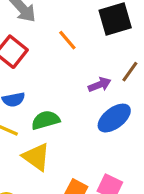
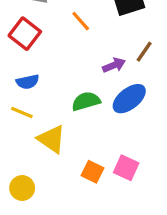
green semicircle: (46, 120) -> (86, 101), moved

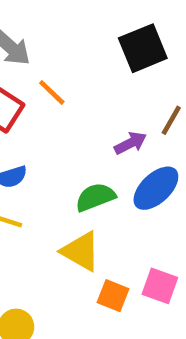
orange line: (81, 21) -> (52, 92), moved
yellow triangle: (51, 139) -> (81, 251), moved

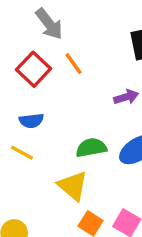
purple arrow: (130, 143) -> (126, 97), moved

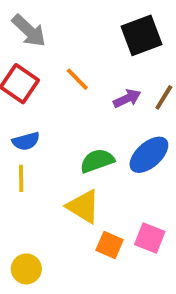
orange line: (74, 64) -> (77, 79), moved
yellow line: (22, 153) -> (21, 178), turned 70

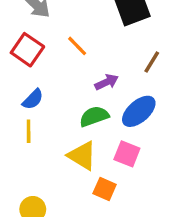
purple arrow: (127, 98) -> (107, 82), moved
blue semicircle: (26, 141) -> (33, 99), turned -30
pink square: (150, 238) -> (127, 154), moved

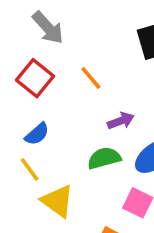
yellow line: (29, 131) -> (30, 169), turned -40
yellow triangle: (82, 156) -> (58, 201), moved

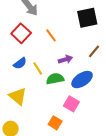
yellow line: (30, 169) -> (38, 68), moved
yellow triangle: (58, 201) -> (18, 96), moved

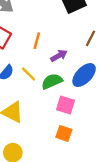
orange line: (51, 35) -> (37, 41), moved, turned 64
pink square: (71, 104) -> (65, 105), moved

